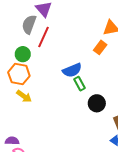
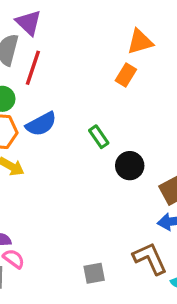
blue semicircle: (72, 70) -> (41, 124), moved

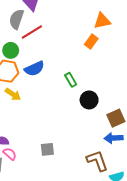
red line: (33, 68) -> (32, 32), turned 35
gray square: (94, 273) -> (47, 149), moved

